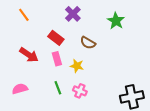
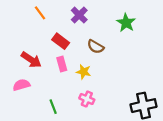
orange line: (24, 15) -> (40, 13), moved
green line: (58, 88) -> (53, 107), moved
pink semicircle: (20, 89) -> (21, 85), moved

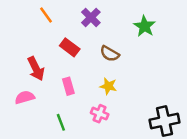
red arrow: (31, 60) -> (36, 69), turned 30
pink rectangle: (62, 64) -> (68, 86), moved
yellow star: (84, 72) -> (108, 86), moved

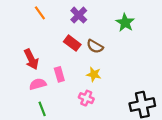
red rectangle: (70, 47) -> (72, 43), moved
pink semicircle: (25, 97) -> (38, 84), moved
green line: (61, 122) -> (42, 109), moved

